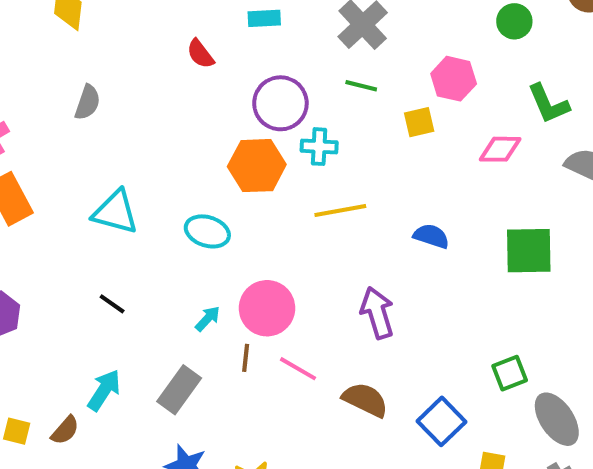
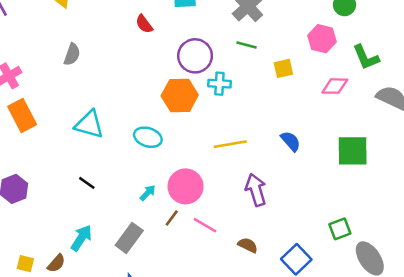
pink hexagon: (454, 79) -> (322, 39), moved
yellow line: (340, 210) -> (230, 144), moved
blue semicircle: (431, 236) -> (291, 141), turned 30
brown line: (246, 358) -> (172, 218), turned 30
brown semicircle: (365, 400) -> (248, 245), size x0.7

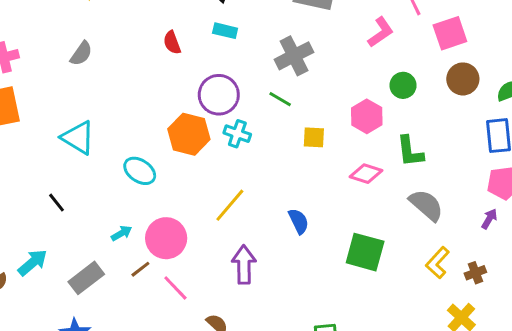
yellow line: (230, 144) -> (230, 205), turned -56

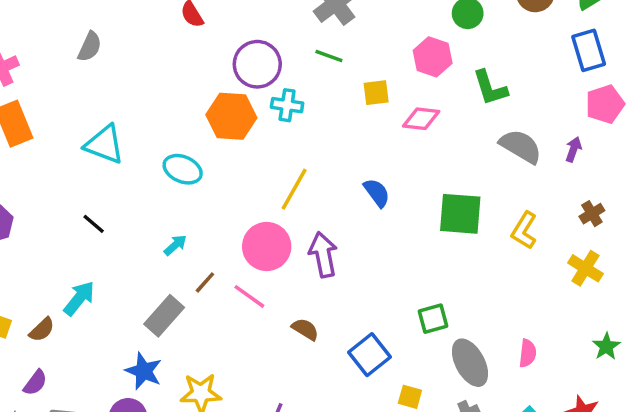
pink diamond: (366, 174) -> (421, 119), moved
purple arrow: (489, 219) -> (573, 149), moved
pink circle: (166, 238) -> (267, 247), moved
yellow L-shape: (438, 263) -> (524, 230), moved
gray rectangle: (86, 278) -> (164, 316), moved

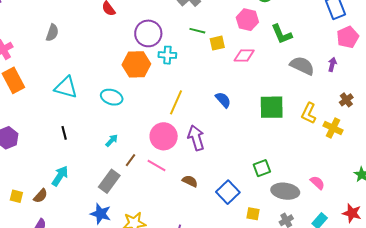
green line: (329, 56) -> (197, 31), moved
black line: (94, 224) -> (64, 133), turned 40
yellow cross: (585, 268) -> (333, 128), moved
pink semicircle: (528, 353) -> (317, 183), turned -49
gray ellipse: (470, 363) -> (285, 191), turned -48

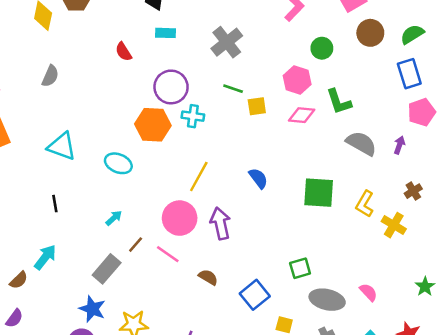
pink diamond: (244, 55) -> (302, 115), moved

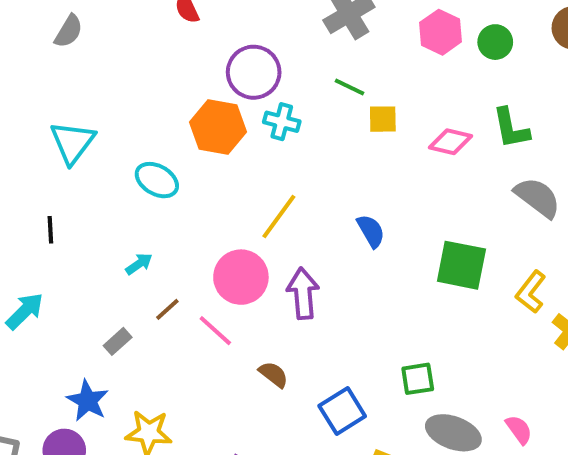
pink hexagon: (297, 80) -> (441, 32), moved
cyan triangle: (62, 146) -> (72, 142), turned 40
gray rectangle: (107, 269) -> (118, 341), size x0.6

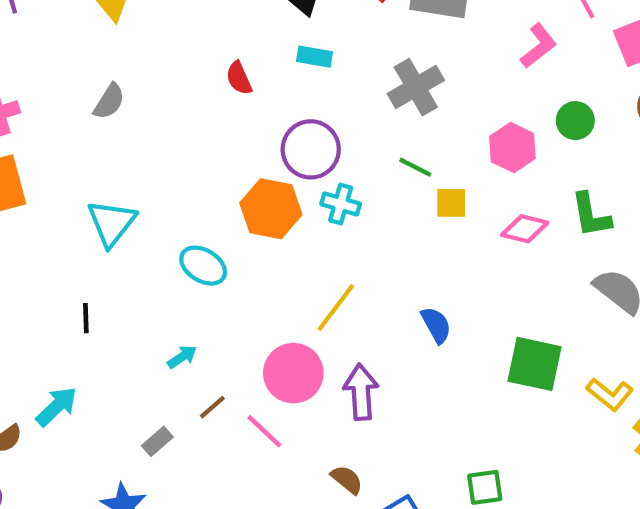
pink hexagon: (441, 32) -> (512, 148), moved
yellow L-shape: (531, 292) -> (610, 394), turned -90
brown semicircle: (274, 374) -> (347, 480), moved

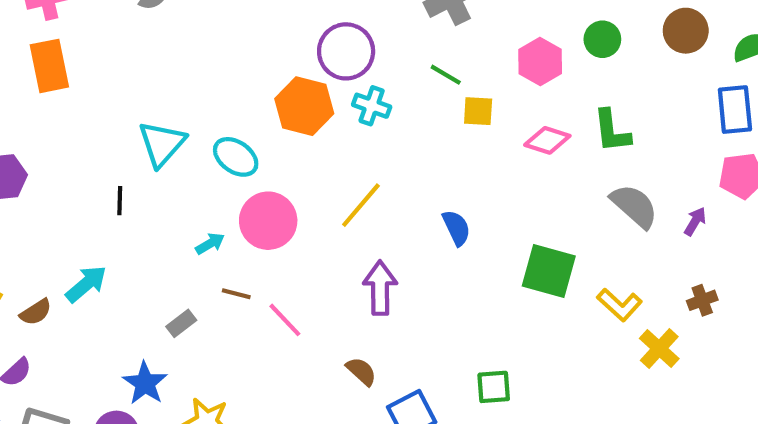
cyan triangle: (112, 223) -> (162, 144), moved
pink circle: (293, 373) -> (268, 221), moved
brown line: (212, 407) -> (236, 294), turned 52

